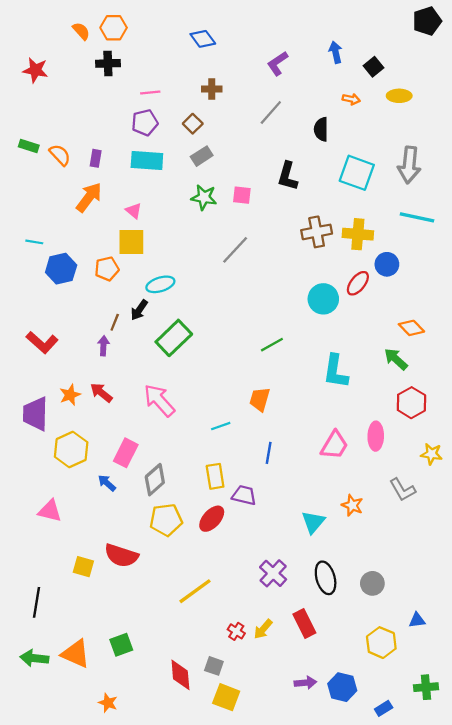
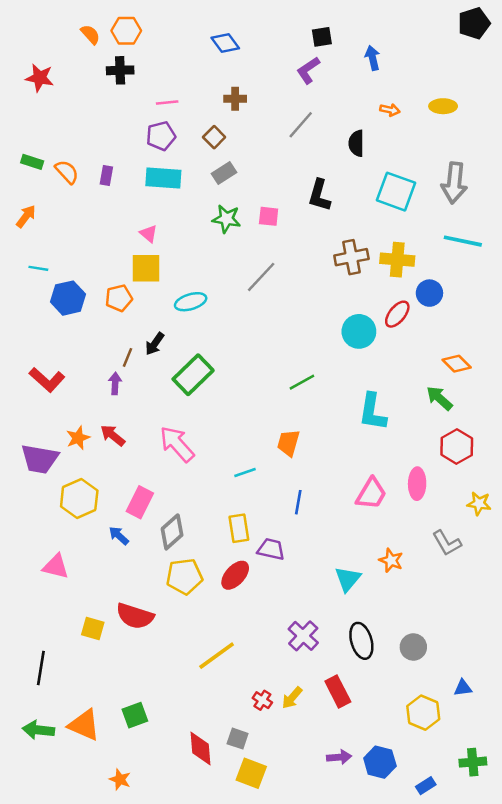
black square: (373, 67) -> (322, 37), moved, turned 30
orange arrow: (89, 197) -> (26, 216), moved, size x0.7
cyan ellipse: (160, 284) -> (191, 302), moved
purple trapezoid: (35, 414) -> (40, 459), turned -81

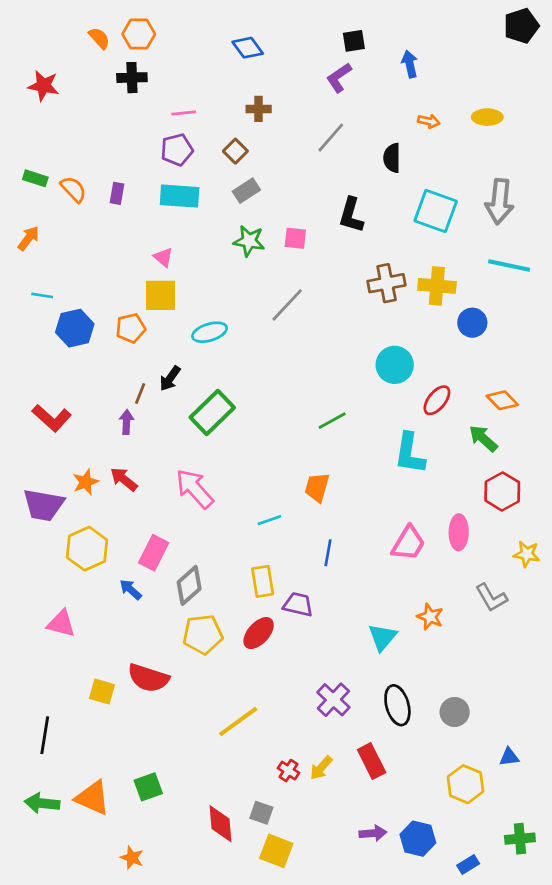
red ellipse: (397, 314) -> (437, 400), moved

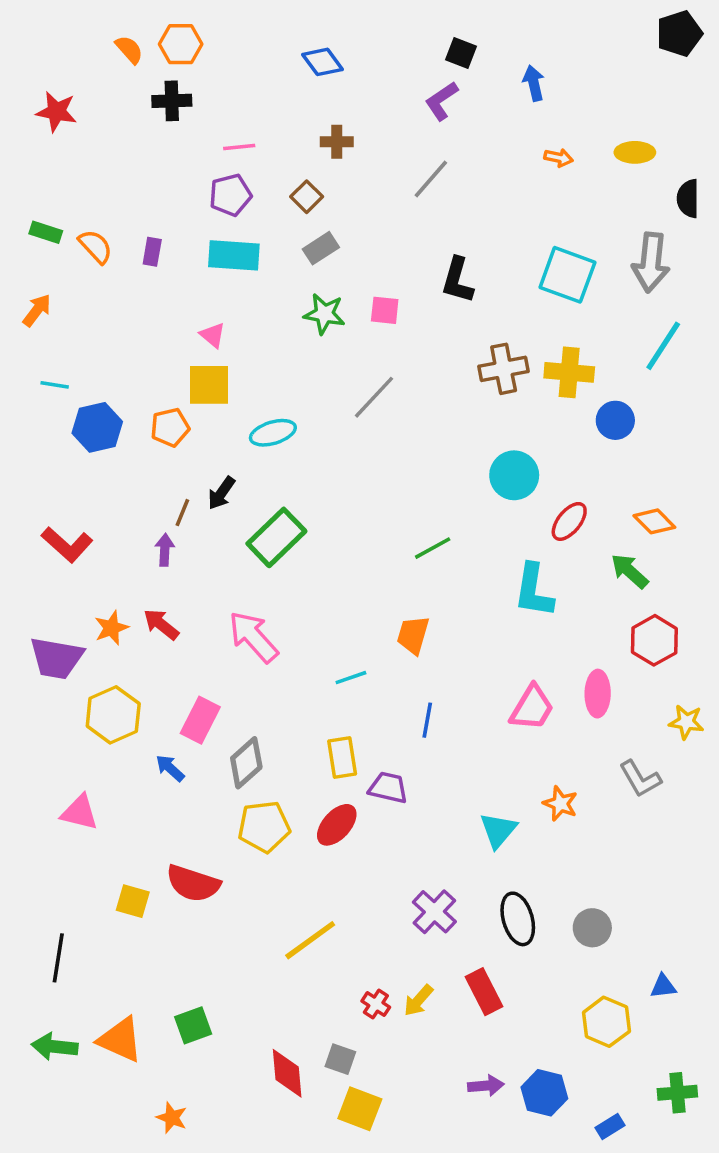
black square: (354, 41) -> (461, 53), turned 30
black semicircle: (392, 158) -> (688, 199), moved
cyan line: (509, 265) -> (663, 346), turned -69

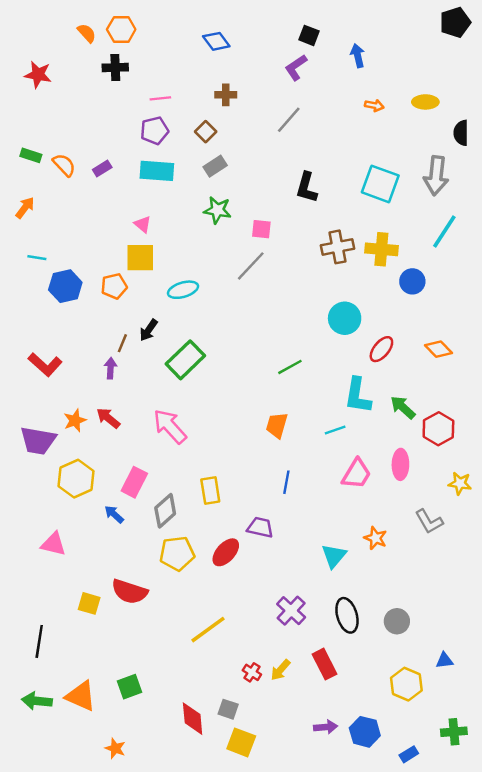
purple rectangle: (152, 252) -> (102, 169), turned 48
pink square: (385, 310) -> (261, 229), moved
green arrow: (630, 571) -> (403, 407), moved
cyan line: (351, 678) -> (335, 430), moved
yellow rectangle: (342, 757) -> (210, 491), moved

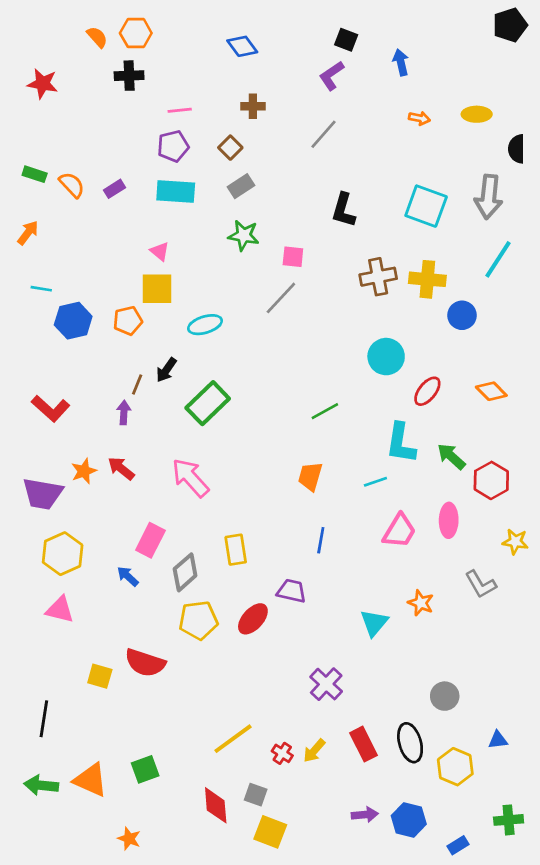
yellow hexagon: (76, 479) -> (63, 554), moved
black ellipse: (347, 615) -> (410, 743), moved
yellow line: (208, 630) -> (233, 739), moved

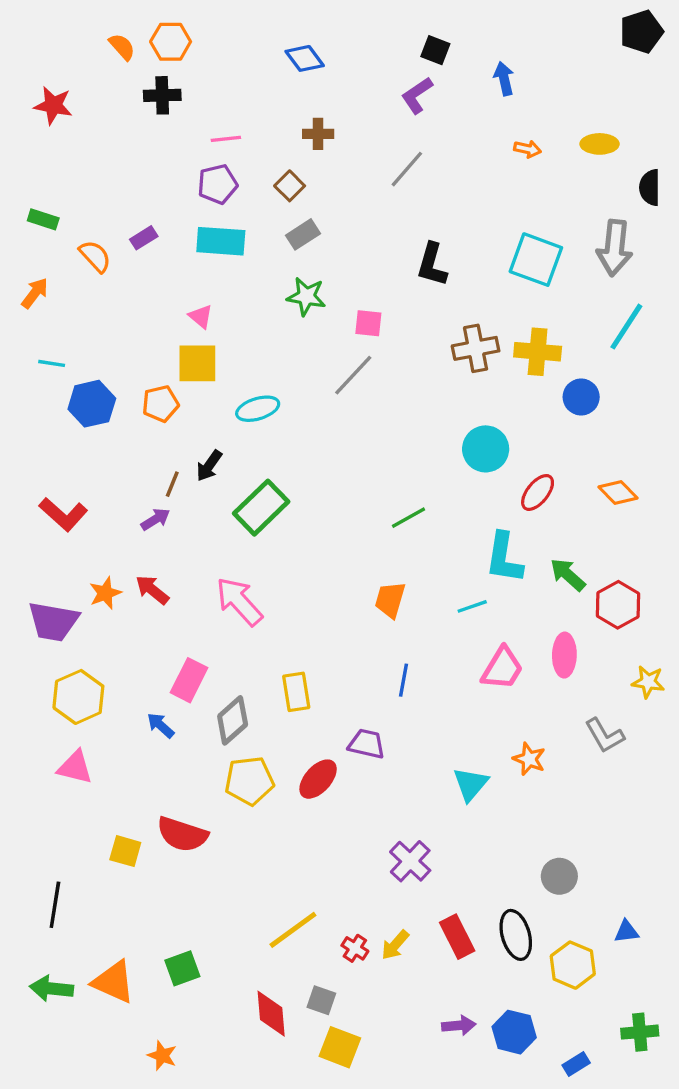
orange semicircle: (72, 185) -> (95, 256), moved
purple arrow: (124, 412) -> (155, 519), turned 55

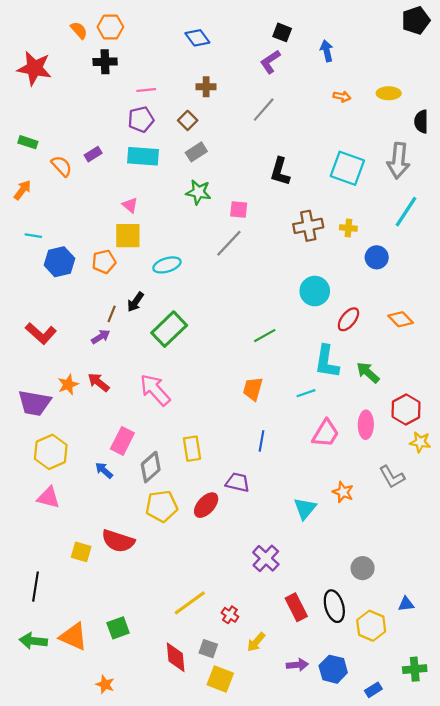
red star: (53, 105) -> (34, 68), size x1.4
yellow cross: (538, 352) -> (348, 228), size x0.6
red hexagon: (618, 605) -> (406, 409), moved
yellow arrow: (395, 945) -> (256, 642), moved

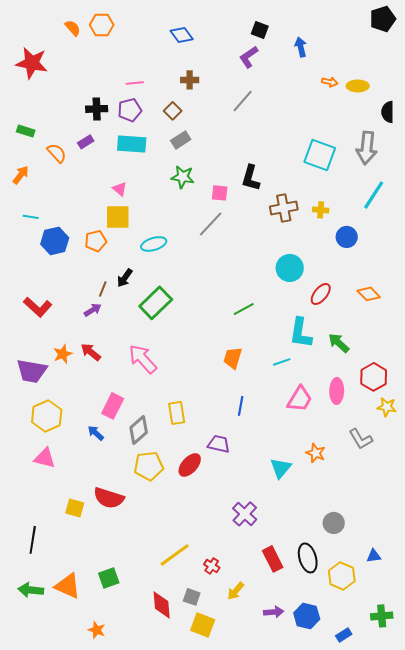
black cross: (105, 62) -> (97, 109), moved
orange arrow: (342, 97) -> (330, 82), moved
black L-shape: (280, 172) -> (251, 178), moved

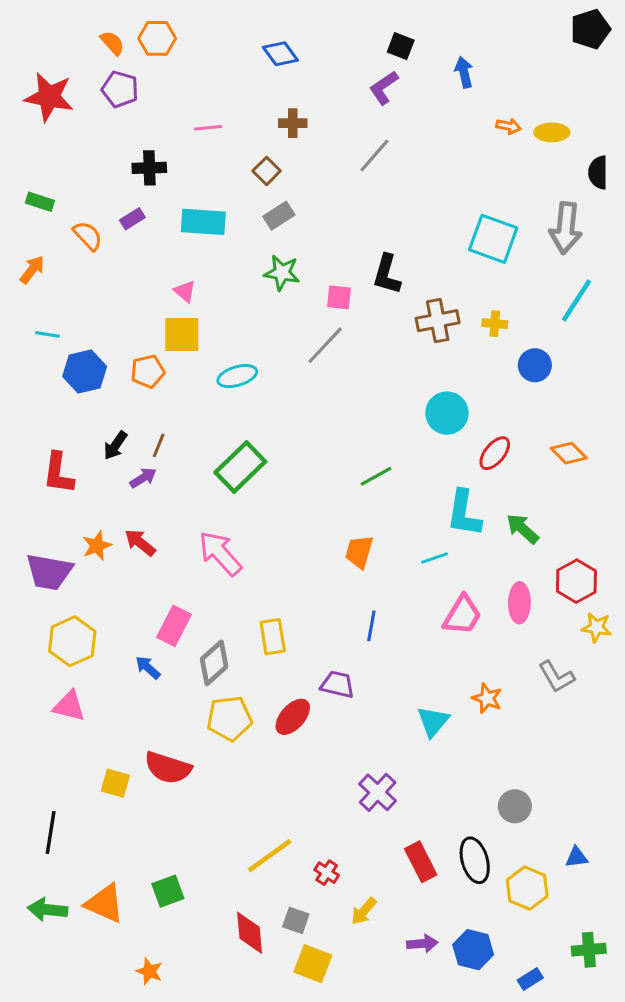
purple pentagon: (130, 110) -> (120, 89), moved, turned 30
black arrow: (125, 278) -> (115, 445), moved
red L-shape: (38, 307) -> (58, 473), turned 56

